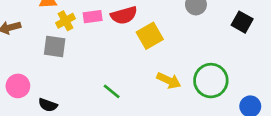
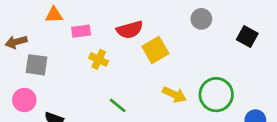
pink rectangle: (93, 17) -> (81, 31), moved
yellow cross: (65, 21) -> (99, 59), moved, turned -36
gray square: (55, 47) -> (36, 65), moved

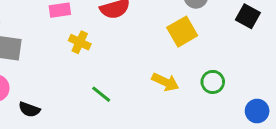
yellow square: (155, 50) -> (182, 32), moved
green circle: (216, 95) -> (213, 82), size x0.6

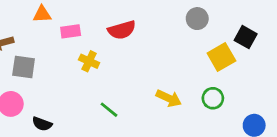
yellow square: (182, 32) -> (221, 57), moved

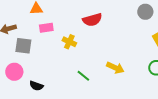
pink rectangle: (71, 31) -> (46, 28), moved
yellow arrow: (169, 98) -> (115, 68), moved

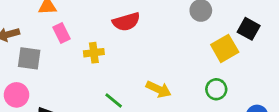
pink rectangle: (46, 28) -> (62, 33), turned 72
yellow cross: (69, 42) -> (94, 53), turned -32

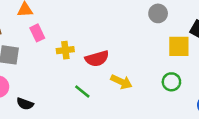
red semicircle: (126, 22) -> (97, 59), moved
yellow square: (225, 48) -> (179, 46), turned 30

